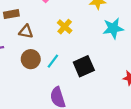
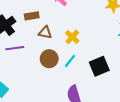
yellow cross: (65, 27) -> (72, 37), moved

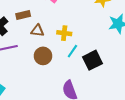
yellow cross: (72, 37) -> (64, 33), turned -32
cyan line: (70, 61) -> (72, 51), moved

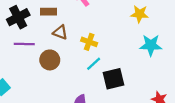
brown circle: (43, 56) -> (50, 60), moved

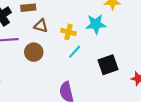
cyan star: (151, 45) -> (96, 24), moved
black square: (113, 79) -> (108, 65), moved

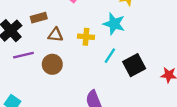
cyan star: (96, 24) -> (114, 24), turned 30
cyan line: (75, 52) -> (110, 56), moved

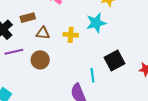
cyan star: (114, 24) -> (96, 23), turned -30
cyan line: (110, 56) -> (92, 75), moved, turned -40

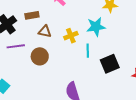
yellow cross: (71, 35) -> (71, 36), turned -32
cyan line: (92, 75) -> (88, 51), moved

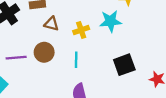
purple line: (16, 46) -> (16, 58), moved
cyan line: (88, 51) -> (76, 60), moved

